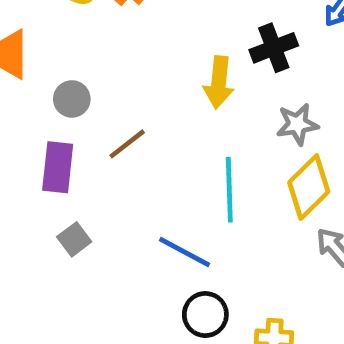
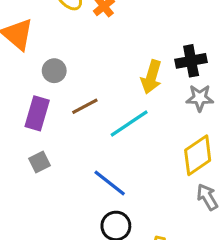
gray star: (297, 124) -> (200, 98), moved
cyan line: (229, 190) -> (129, 124), moved, turned 48

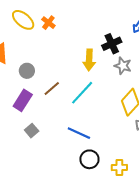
gray star: (200, 98) -> (123, 66), turned 30
purple rectangle: (37, 113) -> (23, 100), turned 30

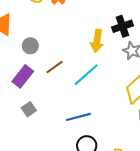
blue line: (79, 133) -> (78, 117), turned -45

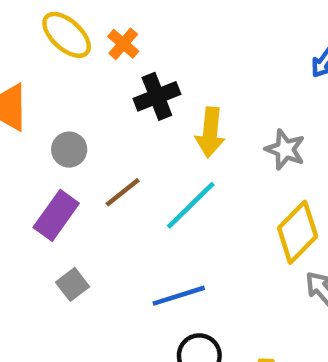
black cross: (122, 26) -> (157, 96), moved

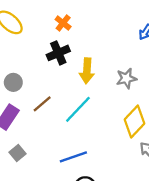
orange cross: (123, 44) -> (63, 23), moved
gray star: (285, 149) -> (126, 78), turned -30

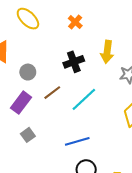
black cross: (58, 53) -> (74, 62), moved
yellow arrow: (87, 71) -> (107, 52), moved

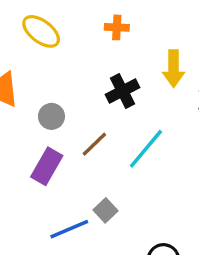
orange cross: (75, 22) -> (117, 27), turned -32
gray square: (28, 135) -> (106, 210), moved
blue line: (77, 141) -> (69, 229), moved

